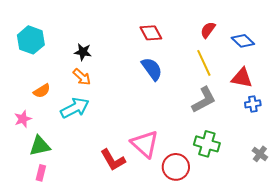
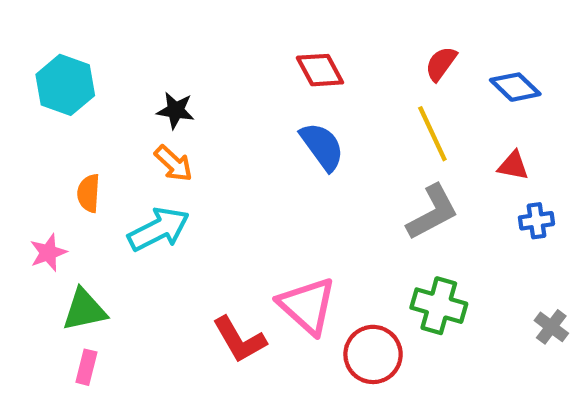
red triangle: (242, 78) -> (513, 166), size x0.7
orange semicircle: (42, 91) -> (89, 193), turned 126

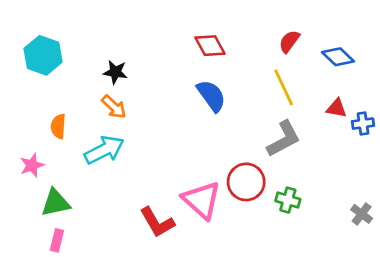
blue cross: (536, 221) -> (363, 124), moved
green cross: (439, 306) -> (288, 200), size x0.7
red circle: (373, 354) -> (246, 182), moved

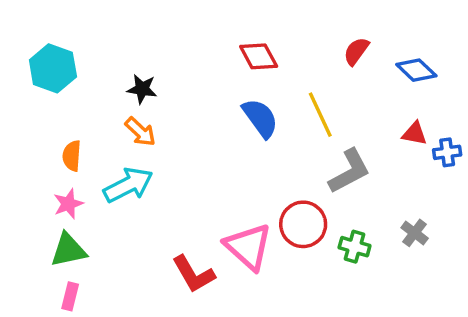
yellow line: (284, 87) -> (320, 115), moved
pink star: (32, 165) -> (68, 204), moved
gray cross: (362, 214) -> (415, 233), moved

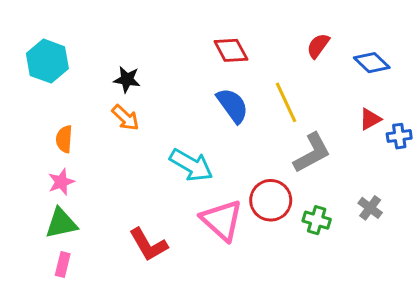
red triangle: (415, 134) -> (370, 119), turned -40
cyan arrow: (128, 185) -> (191, 165), moved, turned 57
red L-shape: (193, 274) -> (148, 245), moved

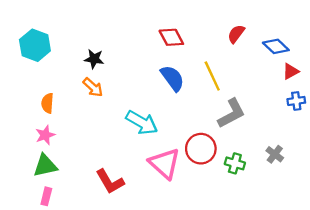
red triangle: (370, 119) -> (291, 71), moved

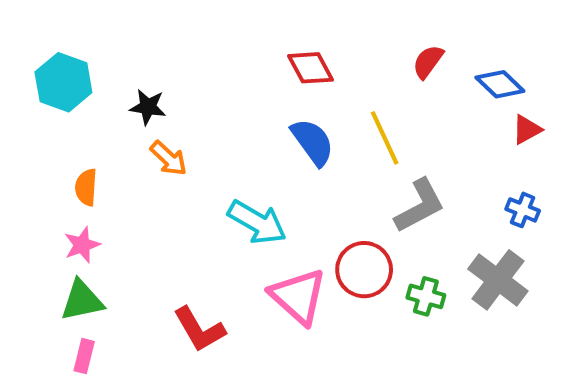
black star: (94, 59) -> (148, 107), moved
blue cross: (296, 101) -> (523, 210), moved, turned 30
gray cross: (275, 154) -> (498, 280), size x1.8

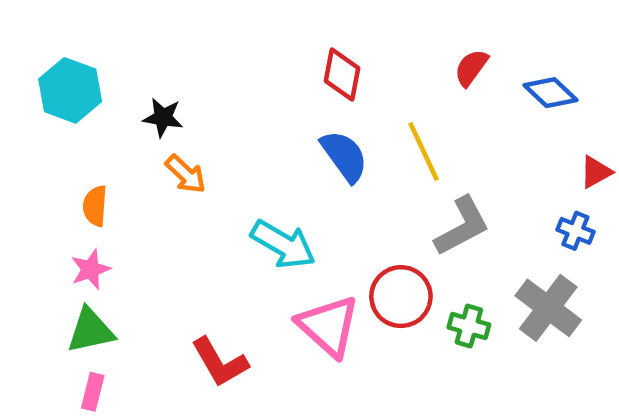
red diamond: (311, 68) -> (342, 74), turned 39
red triangle: (527, 130) -> (596, 172), moved

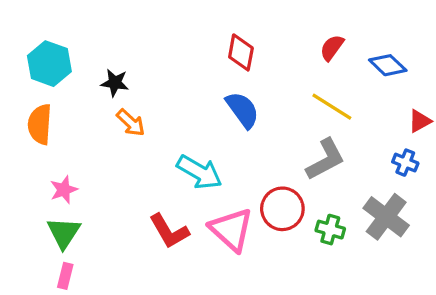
yellow line: (424, 152) -> (332, 107), moved, turned -33
orange semicircle: (95, 206) -> (40, 124), moved, size x1.4
green triangle: (90, 331) -> (64, 233), turned -45
red L-shape: (220, 362) -> (169, 231), moved

